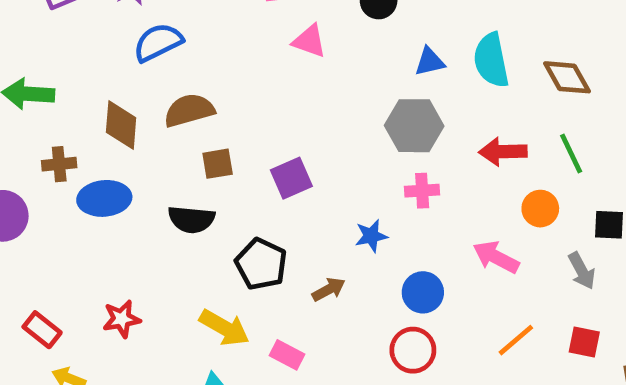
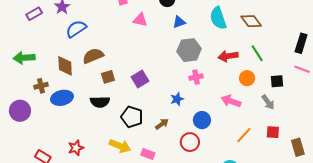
blue triangle: (430, 62) -> (179, 22), moved
red circle: (413, 350) -> (190, 142), moved

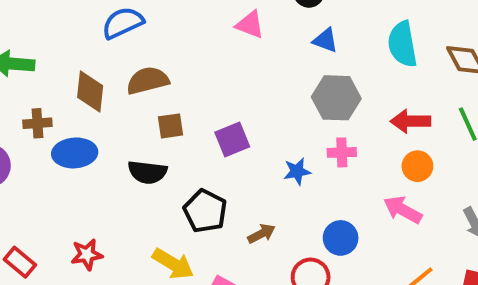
blue triangle: (179, 22) -> (325, 40), turned 32
orange circle: (247, 78) -> (417, 166), moved
blue star: (177, 99) -> (297, 171), moved

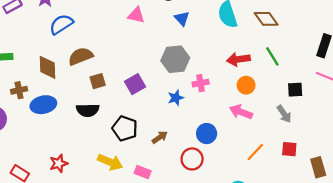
blue triangle: (325, 40) -> (182, 18), turned 35
gray hexagon: (336, 98) -> (175, 59), moved

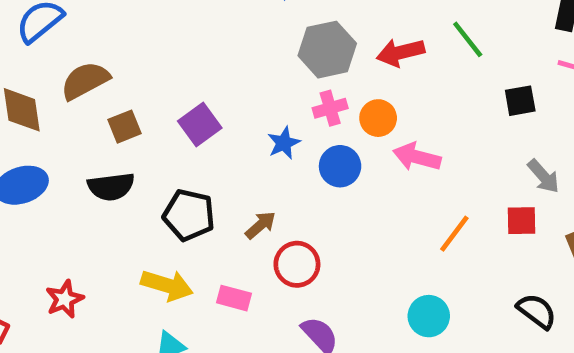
gray hexagon: (175, 59) -> (327, 50), moved
orange circle: (246, 85) -> (378, 118), moved
gray arrow: (284, 114) -> (543, 176), moved
blue circle: (207, 134) -> (340, 166), moved
red circle: (192, 159) -> (297, 264), moved

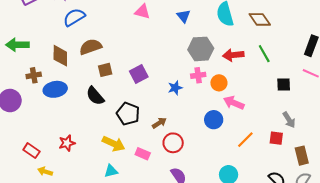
blue circle: (340, 166) -> (214, 120), moved
black semicircle: (111, 187) -> (95, 96), turned 48

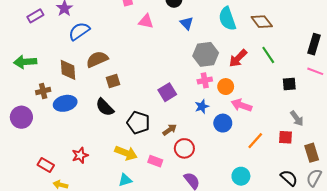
red arrow: (233, 55) -> (238, 58), turned -36
purple square: (139, 74) -> (167, 92), moved
blue star: (175, 88) -> (202, 107), moved

